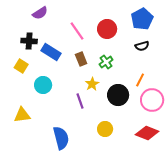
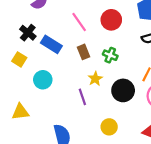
black cross: (29, 41) -> (28, 33), turned 35
green cross: (106, 62) -> (110, 55), turned -32

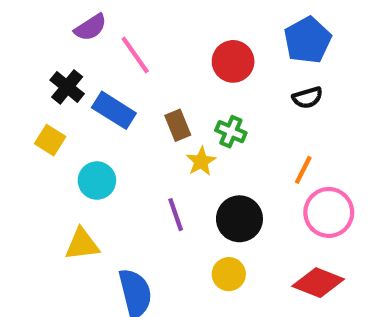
pink line: (79, 22) -> (135, 55), moved
yellow star: (95, 79) -> (201, 161), moved
black circle: (123, 90) -> (239, 219), moved
yellow triangle: (20, 112) -> (82, 244), moved

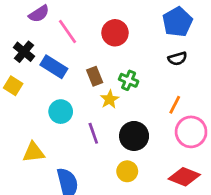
red circle: (233, 61) -> (115, 33), moved
cyan circle: (97, 181) -> (61, 112), moved

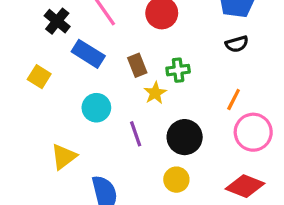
black cross: (24, 52) -> (57, 21), moved
green cross: (129, 80) -> (178, 70), turned -30
yellow triangle: (34, 152) -> (64, 157), turned -30

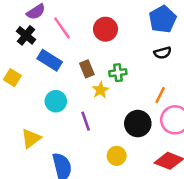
black circle: (185, 137) -> (138, 124), moved

